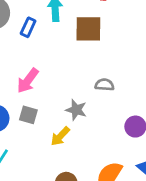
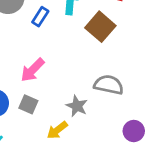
brown square: (88, 29) -> (100, 27), turned 32
gray semicircle: (104, 85) -> (109, 85), size x1.5

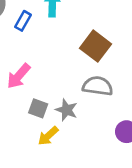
brown square: (100, 27) -> (96, 46), moved
gray square: (28, 104) -> (38, 108), moved

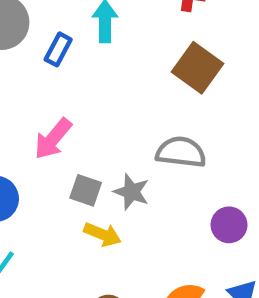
brown square: (96, 46) -> (198, 68), moved
yellow arrow: (48, 136) -> (103, 234), turned -115

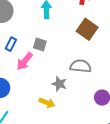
blue rectangle: (58, 49) -> (11, 44), moved
gray square: (86, 190) -> (40, 45), moved

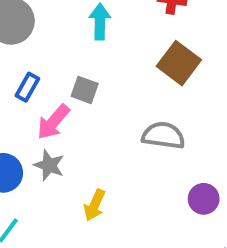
gray star: (59, 84) -> (49, 165), moved
yellow arrow: (47, 103) -> (95, 205), turned 91

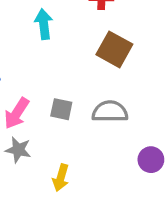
gray square: (85, 90) -> (61, 109), moved

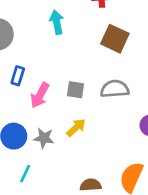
gray star: (18, 150) -> (44, 138), moved
yellow arrow: (61, 178) -> (76, 128), moved, turned -145

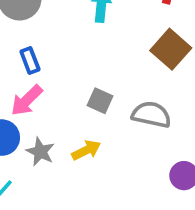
blue rectangle: (18, 76) -> (30, 60), turned -54
pink arrow: (40, 95) -> (27, 100), moved

